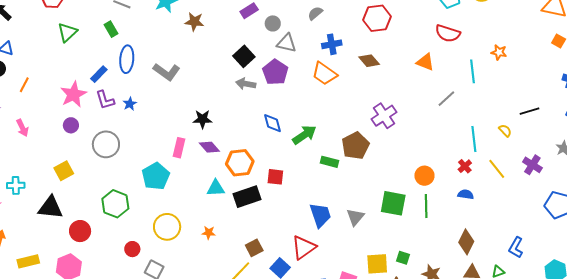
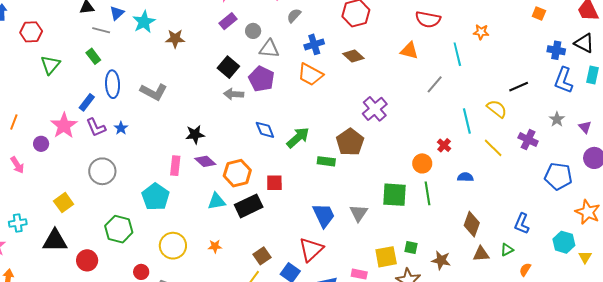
purple circle: (71, 125) -> (41, 144), moved
yellow semicircle: (505, 130) -> (497, 109), size x1.5
red cross: (465, 166) -> (444, 145), moved

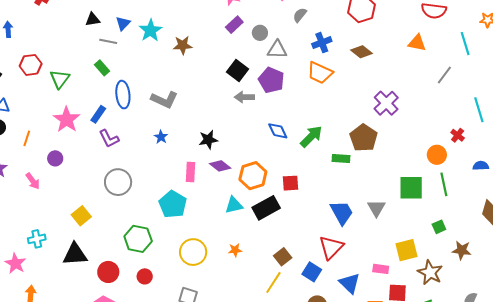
red hexagon: (31, 32) -> (31, 65), moved
pink star: (64, 126) -> (67, 120), moved
blue star: (121, 128) -> (161, 137), moved
green square: (411, 248) -> (439, 227), moved, turned -32
red circle: (141, 272) -> (145, 276), moved

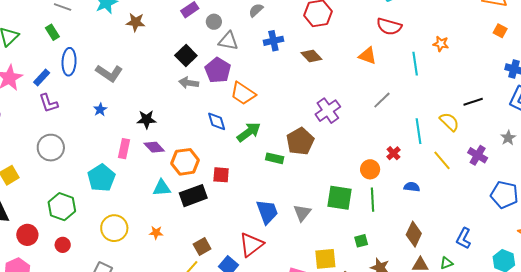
orange trapezoid: (320, 73) -> (243, 93), moved
gray line: (444, 75) -> (382, 100), moved

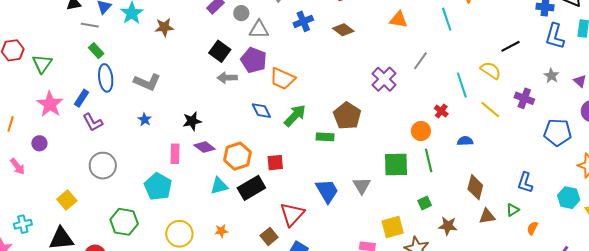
green rectangle: (52, 32) -> (96, 51), moved
purple cross: (328, 111) -> (384, 79), moved
red triangle: (251, 245) -> (292, 214), moved

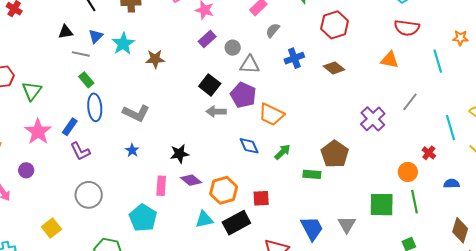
green arrow: (295, 116) -> (283, 152), size x0.7

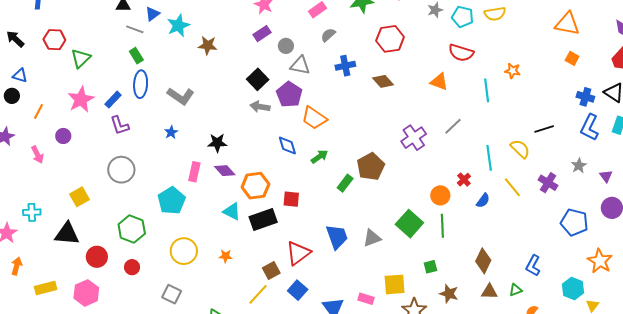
green rectangle: (312, 174) -> (345, 183), turned -66
blue semicircle: (452, 184) -> (483, 201), moved, turned 119
green square: (382, 205) -> (409, 224), turned 32
cyan triangle: (204, 219) -> (232, 211), turned 30
gray triangle: (347, 224) -> (372, 238), turned 30

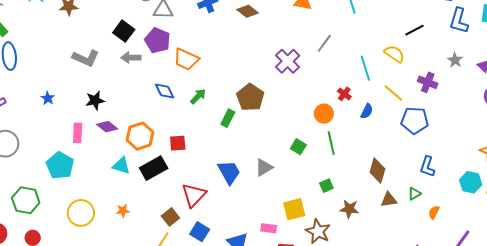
gray L-shape: (181, 96) -> (86, 58), moved
blue pentagon: (574, 222) -> (415, 120), moved
green square: (409, 224) -> (298, 147), size x0.6

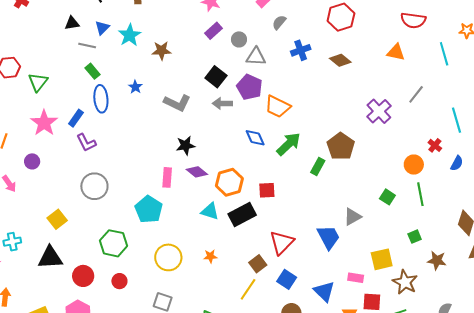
green arrow: (198, 96) -> (289, 144), size x1.5
blue star: (48, 98) -> (135, 87), moved
blue trapezoid: (229, 172) -> (328, 237), moved

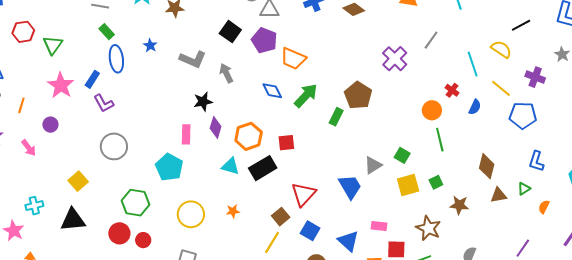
gray arrow: (222, 103) -> (226, 73), moved, turned 66
purple diamond: (197, 172) -> (216, 127), turned 70
green square: (387, 197) -> (402, 155), moved
yellow square: (382, 259) -> (408, 185), moved
red circle: (83, 276) -> (119, 233), moved

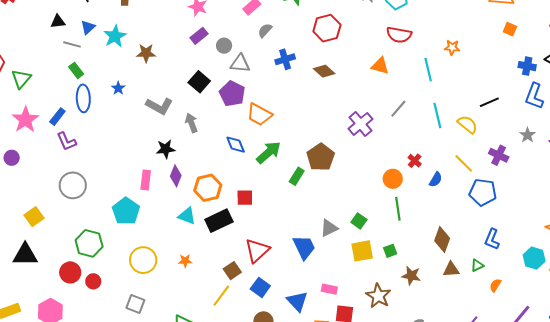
cyan line: (473, 64) -> (437, 116), moved

